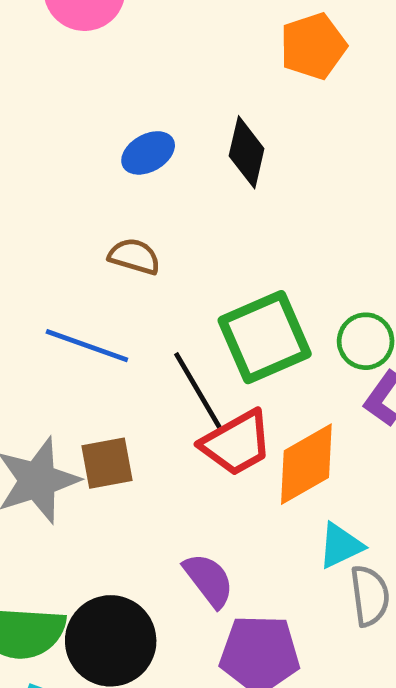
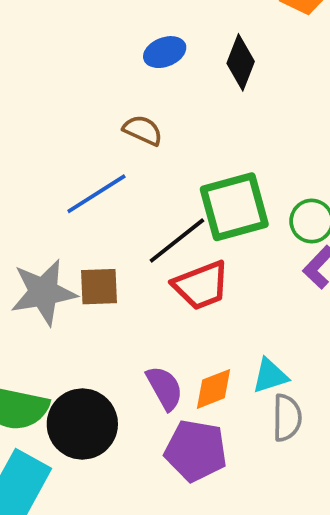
blue line: (87, 346) -> (96, 194), turned -60
black line: (198, 390) -> (177, 241), turned 74
orange diamond: (306, 464) -> (213, 389), moved, size x0.7

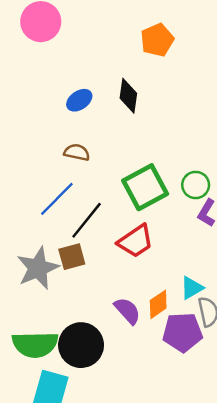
black line: (177, 241) -> (87, 220), moved
purple pentagon: (196, 451) -> (182, 332), moved

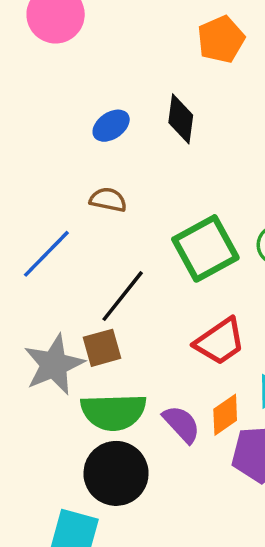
blue line: (57, 199) -> (46, 254), moved
red trapezoid: (136, 241) -> (220, 341), moved
green semicircle: (35, 344) -> (113, 412), moved

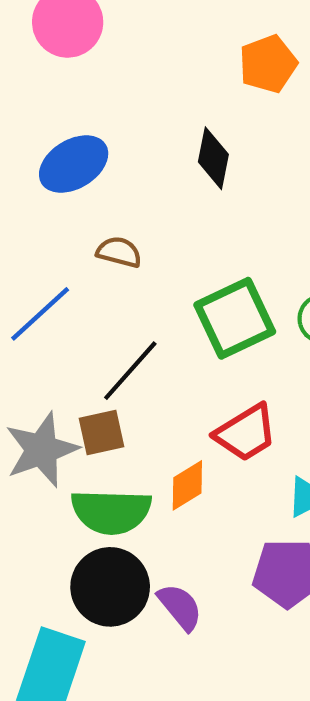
blue ellipse: (111, 126) -> (74, 164), moved, size x1.5
orange diamond: (225, 415) -> (187, 485), moved
purple semicircle: (182, 424) -> (180, 607), moved

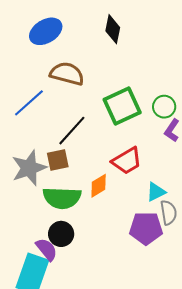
brown semicircle: (119, 252) -> (67, 74), size x1.6
black circle: (110, 587) -> (61, 234), size x0.7
purple semicircle: (180, 607) -> (47, 249), moved

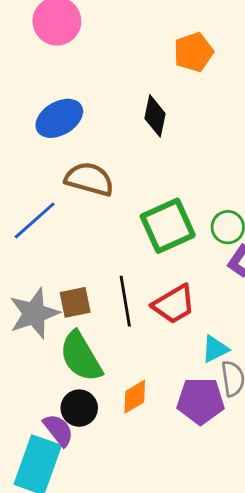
black line: (72, 131) -> (125, 301), moved, turned -52
orange diamond: (99, 186) -> (135, 397), moved
green semicircle: (62, 198) -> (81, 357), turned 57

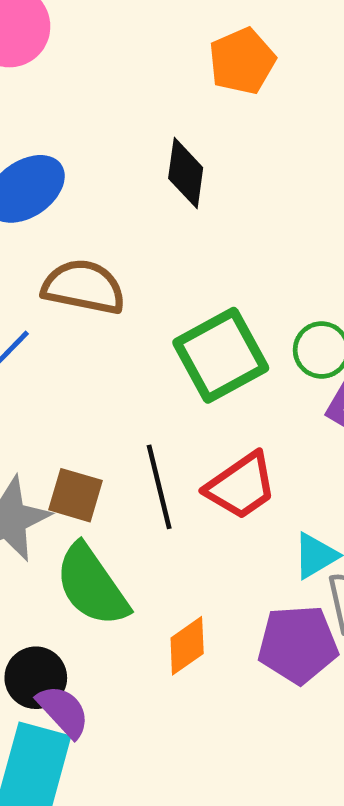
brown square: (75, 302) -> (75, 495), turned 32
black circle: (79, 408) -> (36, 678), moved

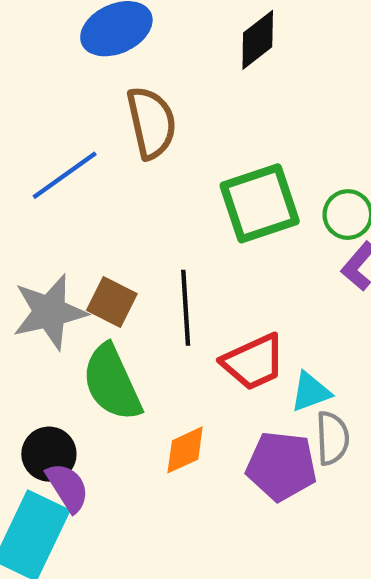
black diamond: (186, 173) -> (258, 40), turned 34
brown semicircle: (84, 287) -> (151, 123), turned 56
red trapezoid: (241, 486) -> (254, 362), moved

